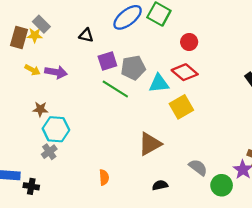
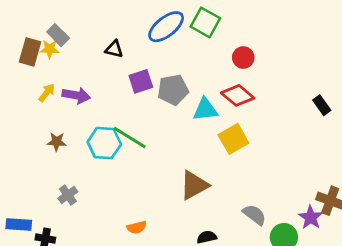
yellow arrow: (32, 70) -> (47, 93), turned -80
green line: (115, 89) -> (130, 137), moved
cyan hexagon: (56, 129) -> (104, 143), moved
orange semicircle: (104, 177) -> (137, 227), turned 80

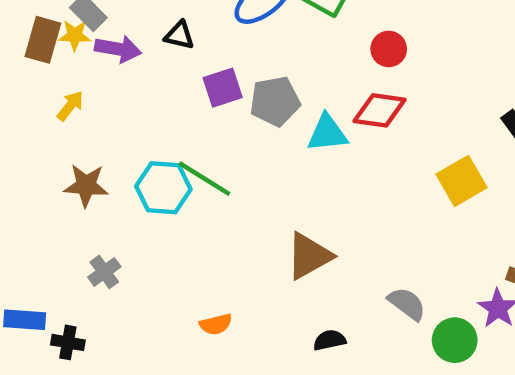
purple arrow: (76, 95) -> (118, 49), moved
red diamond: (238, 95) -> (380, 110), turned -32
yellow square: (233, 139) -> (461, 181), moved
brown star: (57, 142) -> (86, 185), size x1.4

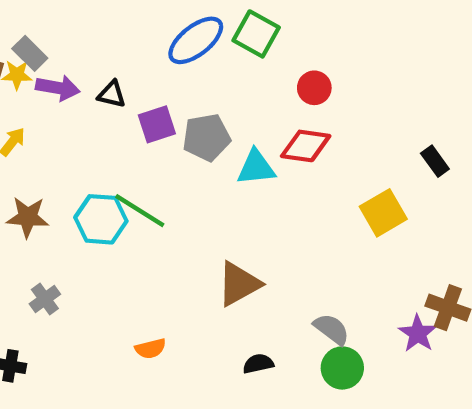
black triangle: (179, 35) -> (112, 94), moved
green circle: (455, 340) -> (342, 368), moved

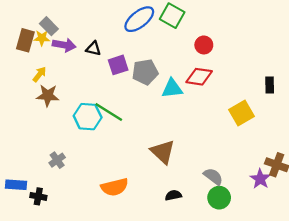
black rectangle: (435, 161) -> (270, 85), turned 35
brown star: (28, 217) -> (48, 95), moved
brown triangle: (239, 284) -> (163, 152), turned -48
orange semicircle: (150, 349) -> (115, 187), size x1.6

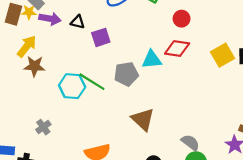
gray pentagon: (145, 72) -> (126, 74), moved
yellow arrow: (39, 74) -> (27, 46), size x1.5
yellow square: (241, 113) -> (222, 55), moved

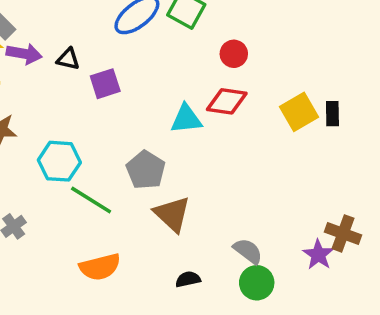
gray pentagon: (126, 74) -> (146, 170), moved, turned -30
green line: (92, 82) -> (91, 200), moved

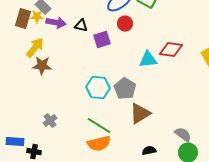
red circle: (234, 54) -> (125, 24), moved
cyan hexagon: (59, 161) -> (98, 88), moved
green line: (91, 200) -> (99, 126), moved
brown triangle: (172, 214) -> (140, 114), turned 45

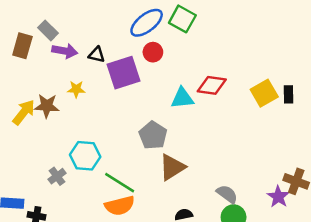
yellow star: (37, 17) -> (76, 89), moved
purple square: (102, 40) -> (124, 73), size x1.5
yellow arrow: (35, 48) -> (24, 112), moved
cyan hexagon: (98, 88) -> (85, 156), moved

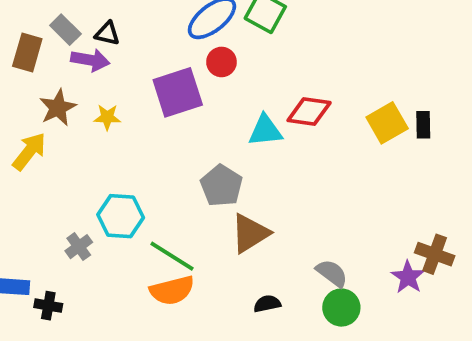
black triangle: (97, 55) -> (107, 33), moved
brown star: (47, 106) -> (58, 108), moved, turned -30

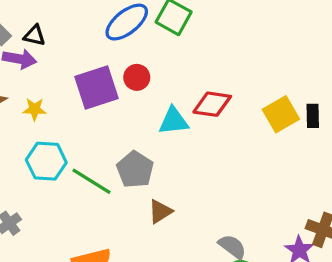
red circle: (221, 62) -> (137, 77), moved
cyan hexagon: (121, 216) -> (46, 161), moved
brown triangle: (250, 233) -> (160, 211), size x0.7
green line: (172, 256) -> (92, 181), moved

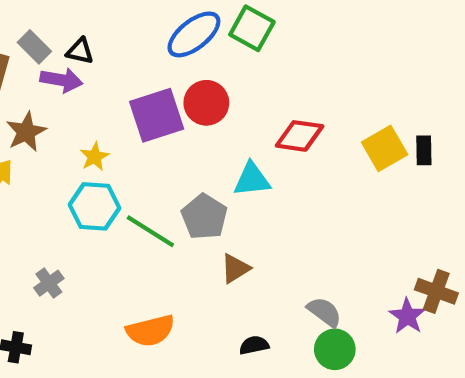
red circle: (137, 77) -> (206, 103), size x1.4
yellow star: (35, 109) -> (94, 157), moved, turned -30
cyan triangle: (174, 121) -> (252, 179), moved

